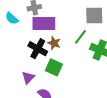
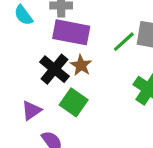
green line: (80, 37) -> (124, 42), moved

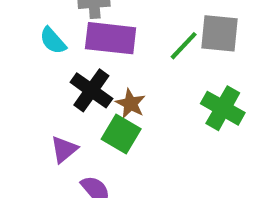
cyan semicircle: (23, 15) -> (53, 41), moved
brown star: (81, 65) -> (131, 104), moved

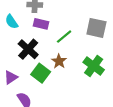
purple rectangle: (111, 38) -> (41, 24), size x0.6
green line: (184, 46) -> (64, 37), moved
brown star: (131, 104) -> (59, 61), moved

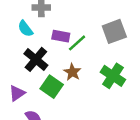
cyan semicircle: (12, 22) -> (25, 29), moved
purple rectangle: (41, 24) -> (61, 36), moved
gray square: (96, 28) -> (114, 31), turned -30

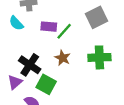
black cross: (36, 59) -> (30, 65), moved
green cross: (113, 76) -> (99, 57), turned -30
green square: (52, 87) -> (46, 84), moved

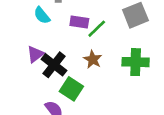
purple triangle: (15, 82) -> (35, 54), moved

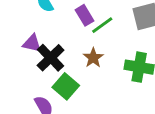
purple rectangle: (79, 22) -> (84, 15), turned 42
purple triangle: (35, 54) -> (32, 43), turned 42

